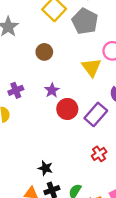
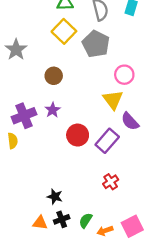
yellow triangle: (91, 67) -> (113, 100), moved
purple cross: (16, 90) -> (24, 116), size x1.5
purple star: (52, 90) -> (53, 110), moved

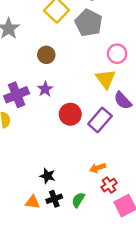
red cross: (111, 182) -> (109, 185), moved
orange arrow: (105, 231) -> (98, 168), moved

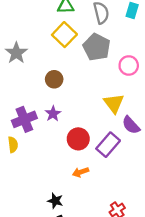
pink circle: (117, 54) -> (129, 66), moved
orange arrow: (98, 168) -> (81, 172), moved

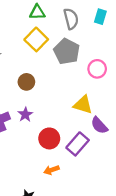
yellow triangle: (114, 103) -> (83, 105), turned -36

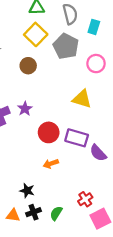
cyan rectangle: (100, 17) -> (94, 27), moved
brown circle: (26, 82) -> (28, 66), moved
purple semicircle: (99, 125) -> (98, 153), moved
purple rectangle: (78, 144) -> (77, 138), turned 65

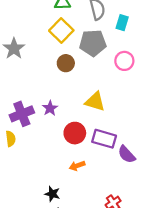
gray pentagon: (66, 46) -> (93, 43), turned -30
brown circle: (28, 66) -> (66, 63), moved
yellow triangle: (82, 99) -> (95, 101), moved

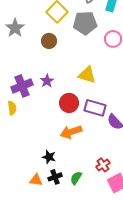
brown circle: (66, 63) -> (49, 41), moved
orange arrow: (77, 166) -> (71, 132), size x1.5

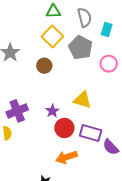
gray pentagon: (85, 23) -> (81, 48), turned 30
purple star: (47, 81) -> (52, 111), moved

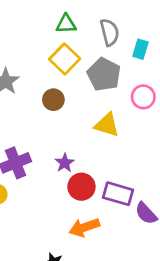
yellow triangle: (83, 100) -> (107, 125), moved

